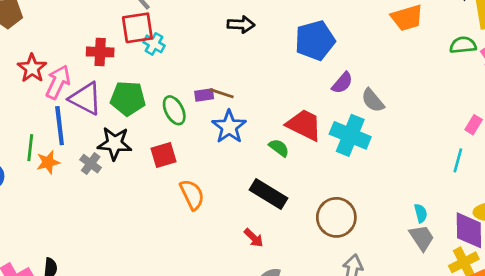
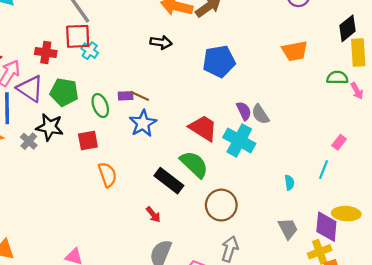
purple semicircle: (342, 83) -> (244, 111), moved, turned -72
green semicircle: (279, 148) -> (194, 164), moved, size x1.8
cyan semicircle: (421, 213) -> (289, 182), moved

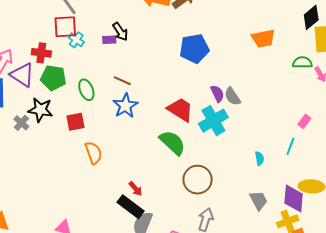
black arrow: (161, 42) -> (120, 32), moved, turned 48
red cross: (46, 53) -> (41, 53), moved
purple rectangle: (126, 96) -> (109, 40), moved
cyan cross: (239, 140) -> (213, 121), turned 32
black rectangle: (169, 181) -> (131, 207), moved

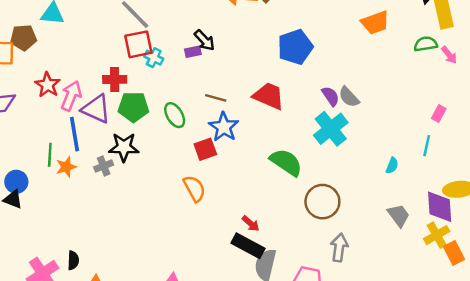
red trapezoid: (180, 110) -> (269, 96), moved
red square: (75, 122) -> (205, 149), moved
gray cross: (21, 123) -> (104, 166), turned 35
cyan semicircle: (259, 158) -> (392, 165), turned 40

